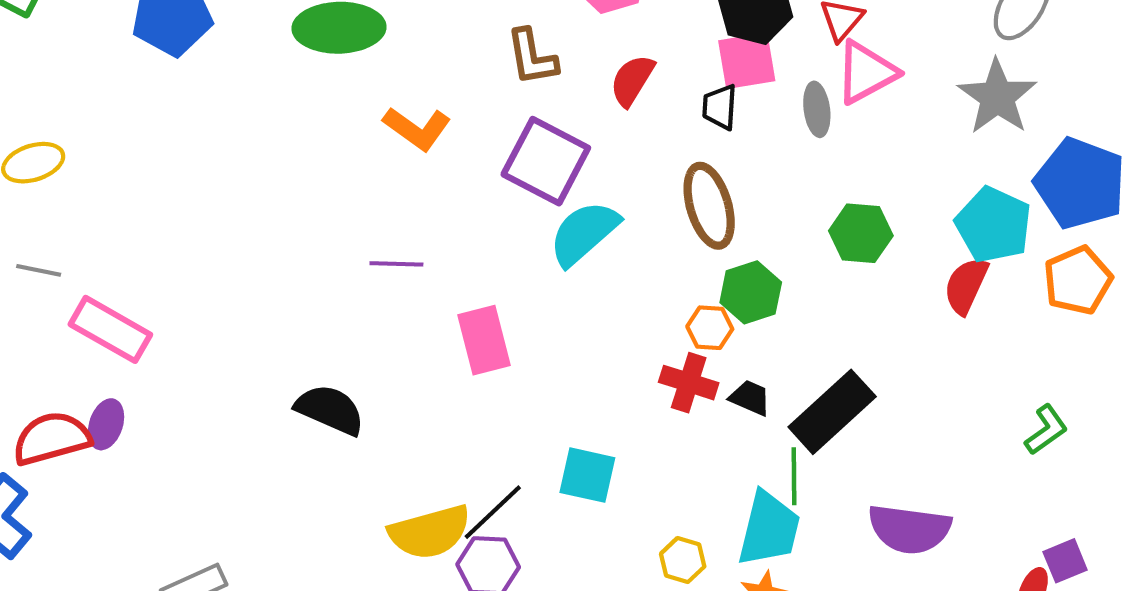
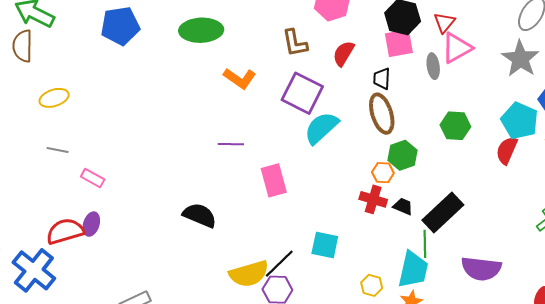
black trapezoid: (720, 107) -> (382, 79), moved
pink rectangle: (110, 329) -> (93, 178), size x0.6

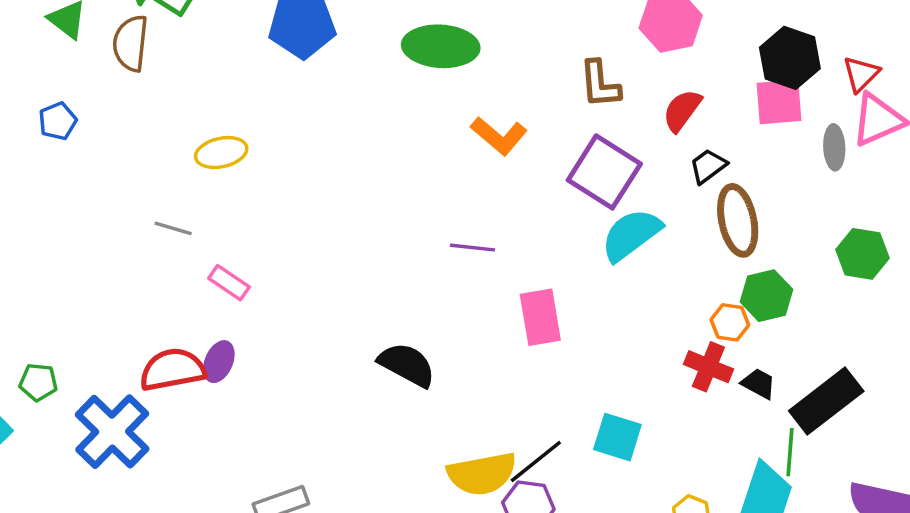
black trapezoid: (382, 79) -> (708, 166), moved, turned 45
yellow ellipse: (54, 98) -> (221, 153), moved

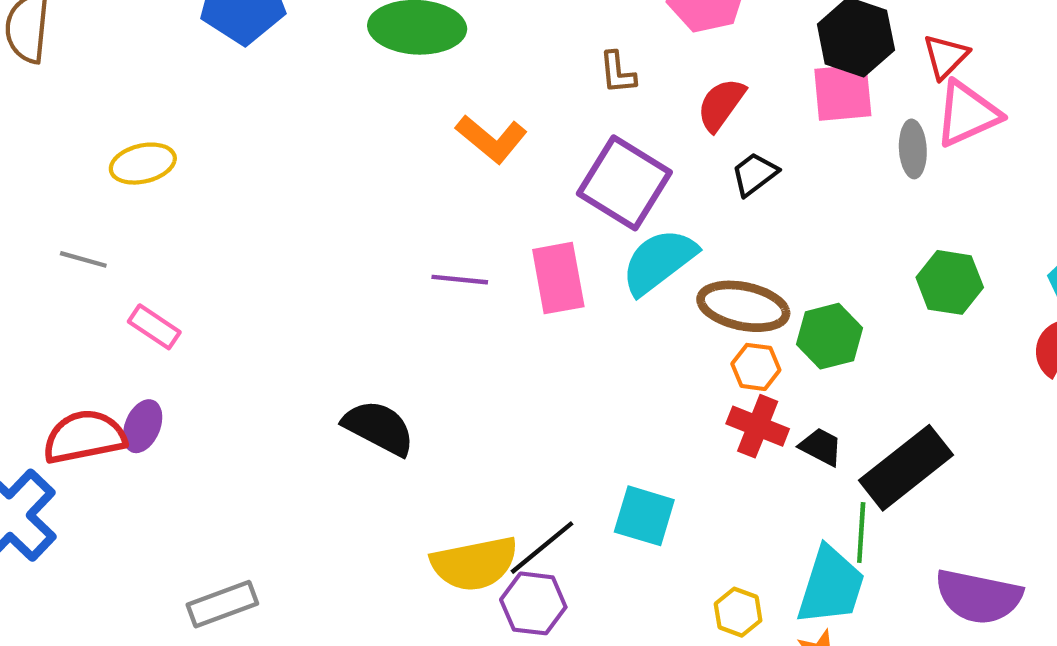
brown L-shape: (600, 84) -> (618, 73), size x0.7
brown ellipse: (738, 220) -> (743, 306), moved, turned -66
pink rectangle: (540, 317) -> (558, 278), moved
orange hexagon: (730, 322) -> (756, 367), moved

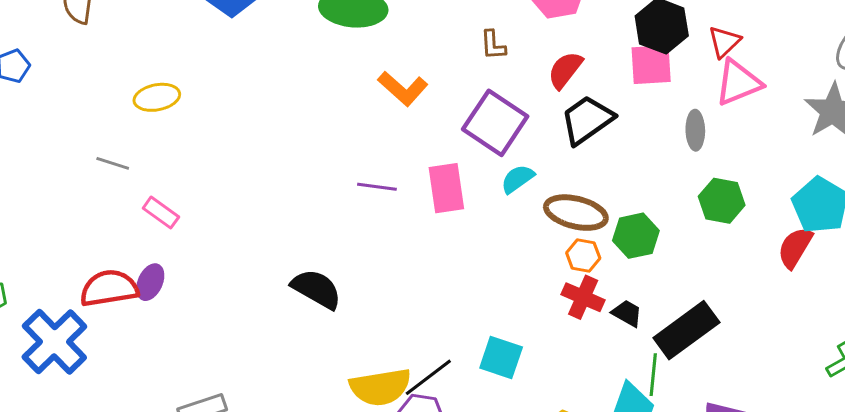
gray ellipse: (913, 149) -> (695, 130), moved
black trapezoid: (754, 174) -> (587, 120), size x1.6
cyan semicircle: (659, 261) -> (518, 179), size x0.6

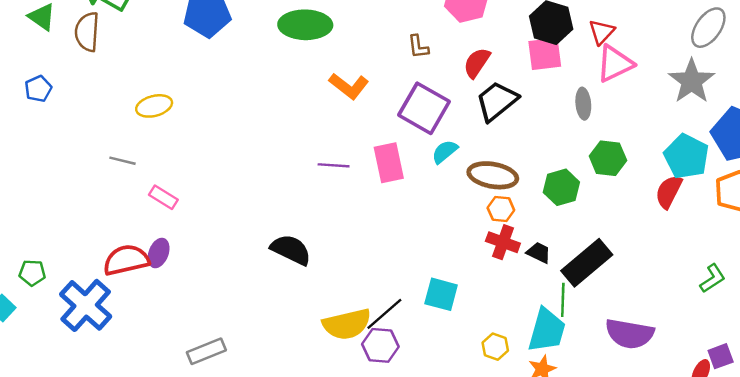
green hexagon: (636, 236) -> (561, 187), moved

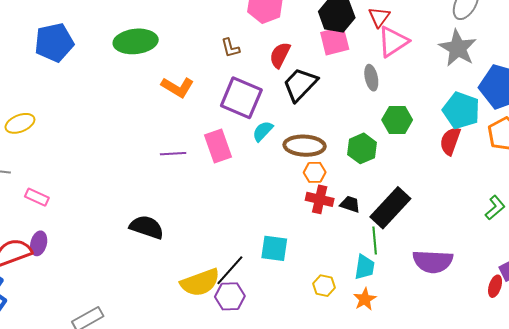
cyan trapezoid: (547, 330) -> (365, 267), size x0.7

